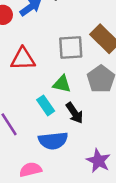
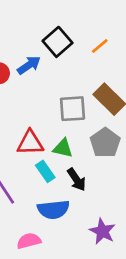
red triangle: (23, 59) -> (30, 143), moved

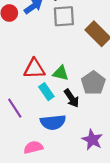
gray square: (72, 109) -> (64, 16), moved
gray pentagon: (105, 143) -> (93, 83), moved

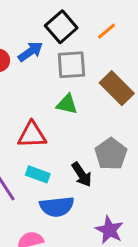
green triangle: (61, 73) -> (67, 104), moved
cyan rectangle: (46, 92) -> (38, 174), moved, turned -35

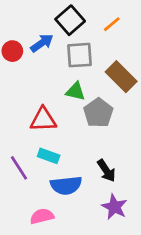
gray pentagon: (111, 154) -> (98, 113), moved
black arrow: (82, 174) -> (106, 171), moved

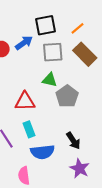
black square: (70, 20) -> (46, 25), turned 30
brown rectangle: (121, 77) -> (85, 54), moved
cyan rectangle: (49, 156) -> (29, 129), turned 49
pink semicircle: (42, 216) -> (24, 176), turned -84

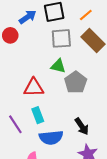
blue arrow: (24, 43) -> (28, 17), moved

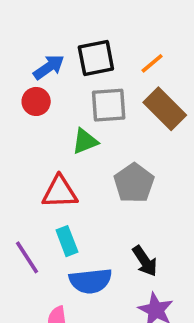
red circle: (10, 35) -> (36, 101), moved
green triangle: (58, 66) -> (85, 141), moved, turned -35

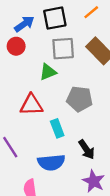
orange line: (152, 63) -> (91, 12), moved
gray pentagon: (134, 183) -> (79, 99), turned -30
cyan rectangle: (67, 241) -> (57, 128), moved

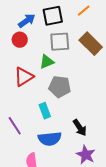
gray pentagon: (79, 99) -> (60, 87), moved
red triangle: (31, 105) -> (24, 77), moved, turned -30
cyan rectangle: (57, 128) -> (45, 111), moved

